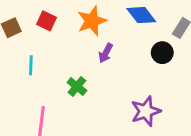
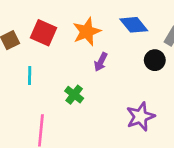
red square: (47, 21) -> (43, 33), size x1.4

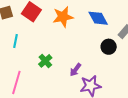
purple arrow: (101, 62) -> (75, 70), moved

